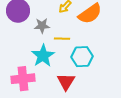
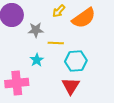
cyan star: (43, 56) -> (37, 60), size x0.6
red triangle: (66, 82) -> (71, 86), moved

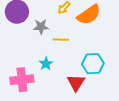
cyan star: (37, 60) -> (46, 64), moved
cyan hexagon: (76, 61) -> (93, 64), moved

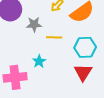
cyan hexagon: (93, 64) -> (85, 47), moved
red triangle: (76, 83) -> (83, 72), moved

